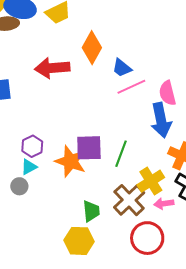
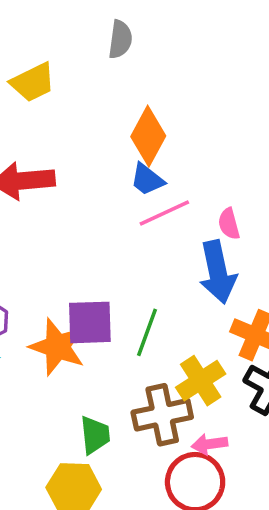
orange diamond: (92, 48) -> (148, 136), moved
pink semicircle: (167, 93) -> (229, 224), size x0.7
brown cross: (129, 200) -> (162, 415), turned 32
pink arrow: (164, 204) -> (210, 444), moved

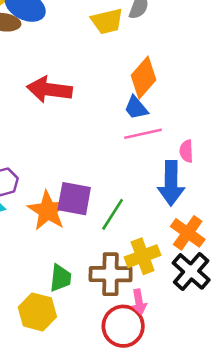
yellow trapezoid: (33, 82) -> (107, 21), moved
pink arrow: (210, 444) -> (139, 302), turned -105

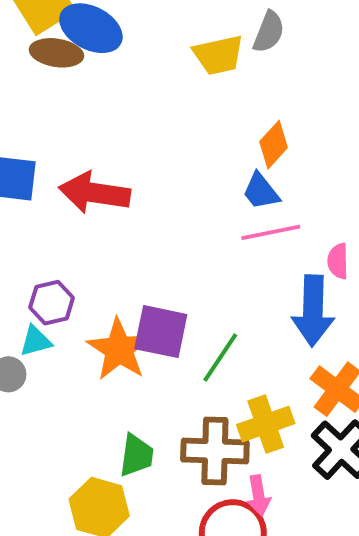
orange diamond: (144, 78) -> (274, 145), size x0.7
red arrow: (49, 90) -> (95, 193), moved

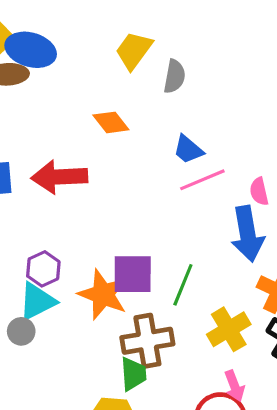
gray semicircle: (269, 32) -> (174, 76), moved
yellow trapezoid: (218, 55) -> (134, 50), turned 150
orange diamond: (274, 145) -> (111, 122), moved, turned -69
cyan triangle: (36, 341) -> (37, 301), size x1.5
brown cross: (215, 451) -> (147, 341), moved

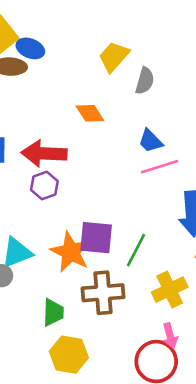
blue ellipse: (31, 50) -> (30, 48), size x0.7
purple hexagon: (43, 269) -> (44, 186), moved
green trapezoid: (133, 374) -> (53, 312), moved

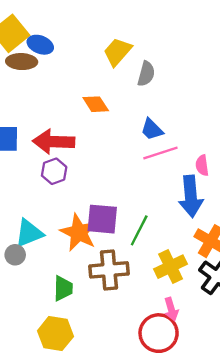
yellow hexagon: (69, 355) -> (55, 334), moved

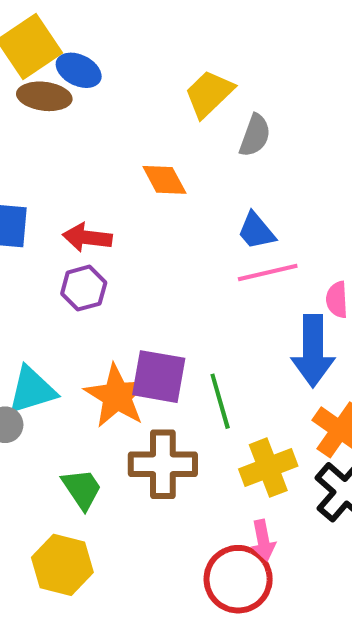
red arrow: (54, 142) -> (87, 237), size x0.7
green line: (139, 230) -> (220, 401), turned -48
green trapezoid: (63, 288) -> (82, 489), turned -40

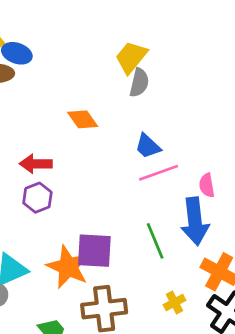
yellow trapezoid: (209, 94) -> (131, 57), moved
green line: (220, 401) -> (155, 241), moved
yellow cross: (268, 468) -> (174, 302), size x0.6

